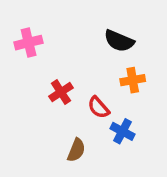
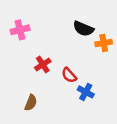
orange cross: (133, 80) -> (104, 43), moved
brown semicircle: (76, 150) -> (31, 103), moved

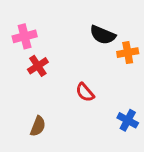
red cross: (43, 64) -> (38, 66), moved
blue cross: (86, 92) -> (128, 120), moved

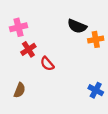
red semicircle: (85, 92) -> (47, 64), moved
brown semicircle: (38, 126) -> (20, 90), moved

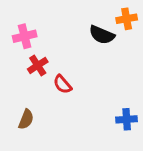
orange cross: (96, 39) -> (127, 19), moved
blue cross: (96, 90) -> (127, 119), turned -32

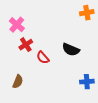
black semicircle: (102, 35) -> (71, 50), moved
pink cross: (25, 36) -> (17, 25), turned -35

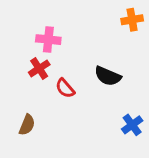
pink cross: (17, 25) -> (48, 40), moved, turned -35
blue cross: (87, 82) -> (132, 125), turned -32

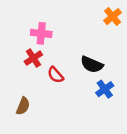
orange cross: (132, 20) -> (113, 17), turned -30
blue cross: (132, 125) -> (105, 89), moved

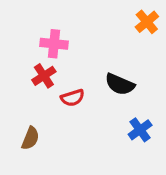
red semicircle: (55, 75) -> (73, 98), turned -66
blue cross: (105, 89) -> (140, 130), moved

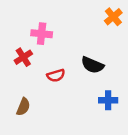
red cross: (44, 76) -> (23, 57), moved
blue cross: (140, 130) -> (108, 100), turned 36

